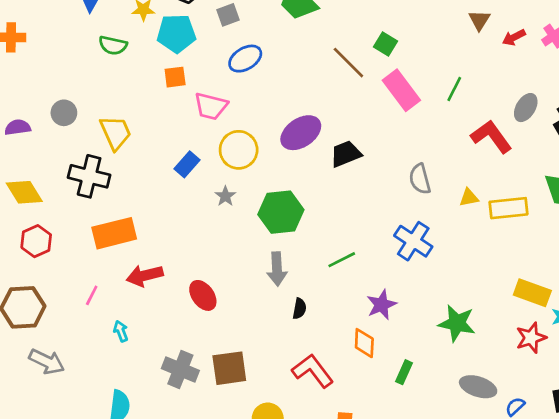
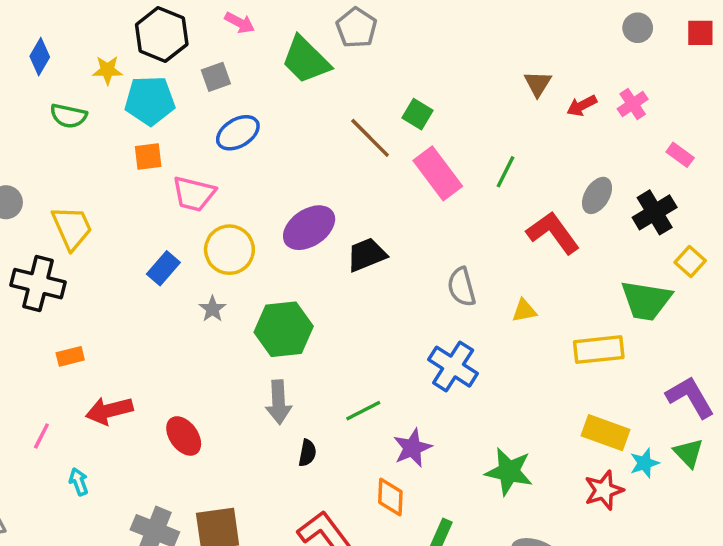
yellow rectangle: (509, 208) -> (599, 350), moved
orange rectangle: (114, 233) -> (70, 356), size x0.5
green line: (342, 260) -> (363, 411), moved

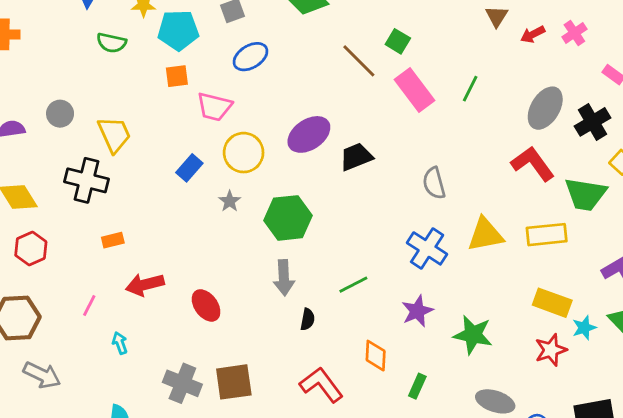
gray ellipse: (597, 195) -> (545, 108), size x1.4
red L-shape: (553, 233) -> (533, 164), moved
yellow triangle: (524, 311) -> (485, 235), moved, size x1.8
purple star: (412, 448) -> (417, 311), moved

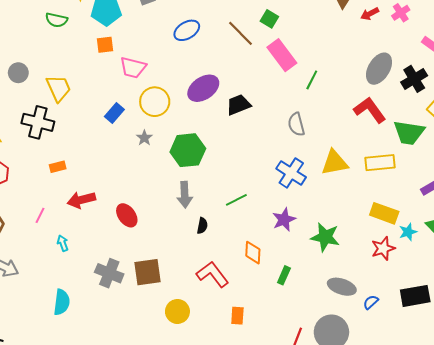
blue ellipse: (250, 57) -> (187, 30), moved
green line: (470, 89) -> (312, 80), moved

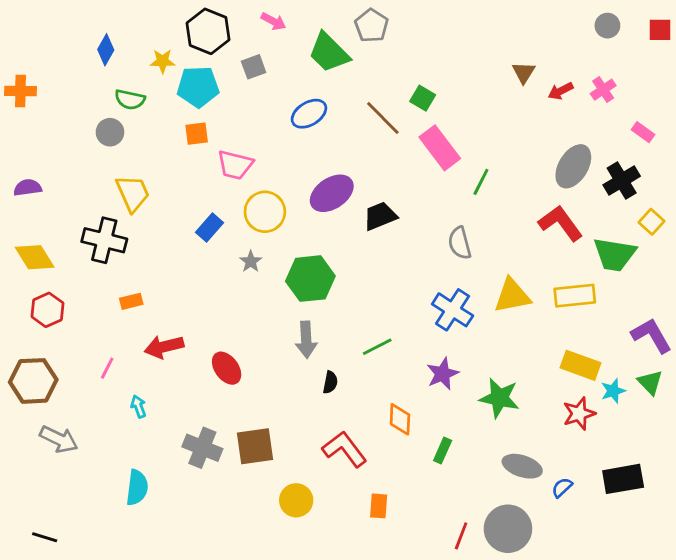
gray circle: (18, 73) -> (110, 132), moved

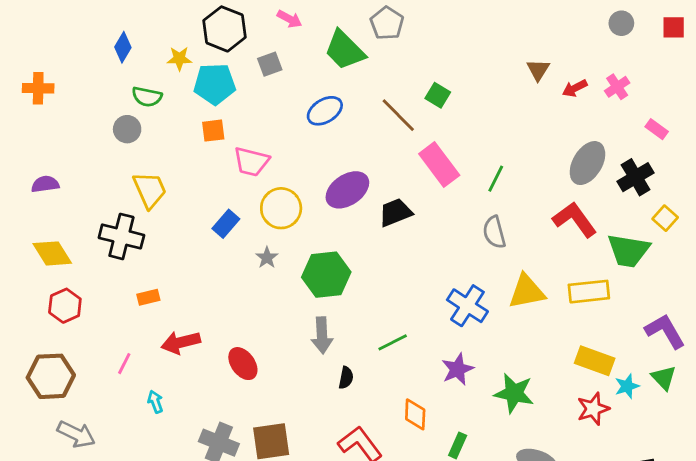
pink rectangle: (440, 148) -> (439, 164), moved
gray semicircle: (460, 243) -> (494, 232), moved

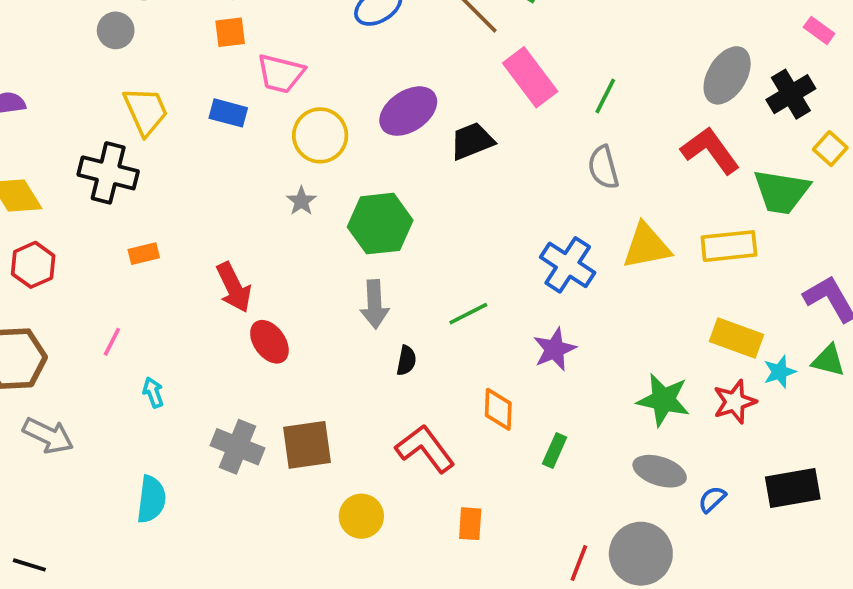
blue rectangle: (226, 224) -> (228, 113), moved, turned 64
red arrow: (181, 342) -> (234, 287), moved, turned -102
green triangle: (664, 378) -> (828, 361), turned -32
green star: (514, 393) -> (663, 400), moved

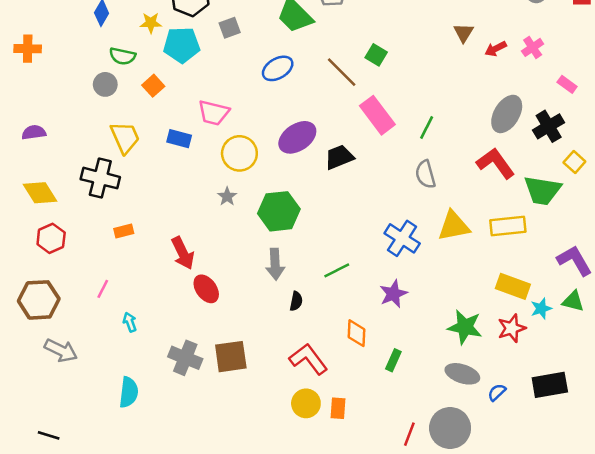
orange square: (230, 32) -> (153, 86), moved, turned -35
yellow circle: (361, 516) -> (306, 403), moved

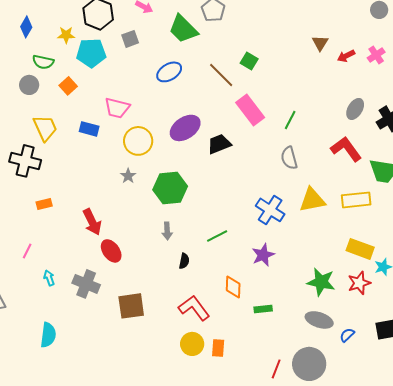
gray ellipse: (507, 114) -> (355, 109), size x0.7
gray arrow: (275, 264) -> (167, 231), size x0.7
gray cross: (185, 358) -> (86, 284), moved
green rectangle: (393, 360) -> (263, 309), turned 60

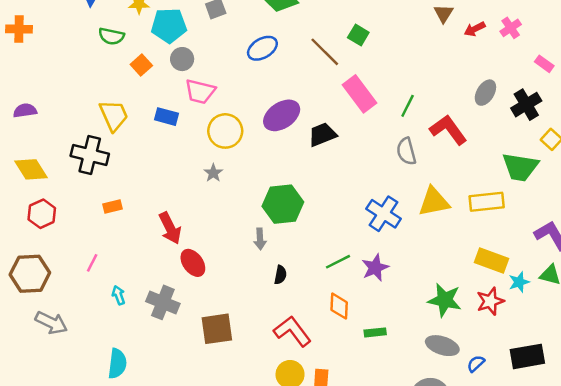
gray circle: (29, 85) -> (182, 59), moved
red L-shape: (346, 149) -> (448, 130), moved
green hexagon: (170, 188) -> (283, 204), moved
green line: (217, 236) -> (338, 262), moved

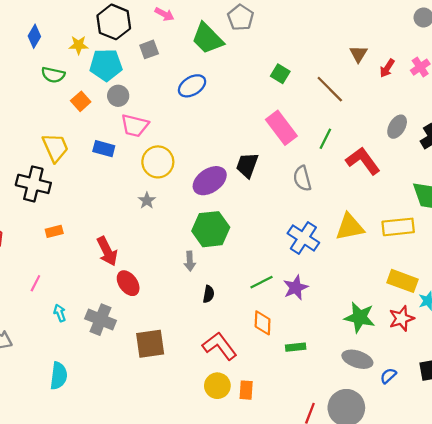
red arrow: (475, 29) -> (387, 68), turned -30
brown line: (325, 52) -> (330, 89), moved
purple ellipse: (282, 115) -> (210, 181), moved
black trapezoid: (322, 135) -> (247, 165), turned -48
gray semicircle: (406, 151) -> (302, 178), moved

